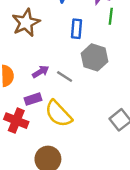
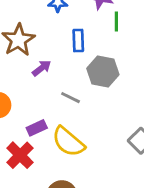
purple arrow: (41, 72) -> (42, 68), moved
red cross: (16, 121) -> (20, 155), turned 30

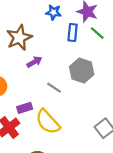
green line: (116, 21) -> (97, 33), turned -56
blue rectangle: (78, 41) -> (73, 32), moved

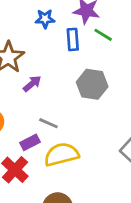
gray line: (54, 88) -> (48, 123), moved
yellow semicircle: (48, 122) -> (61, 154), turned 128

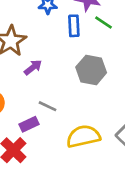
yellow semicircle: (61, 154) -> (83, 136), moved

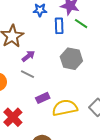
gray line: (47, 106) -> (28, 74), moved
purple rectangle: (29, 124) -> (43, 98), moved

